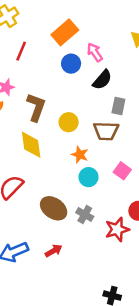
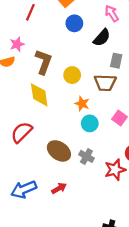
pink arrow: (95, 52) -> (112, 13), moved

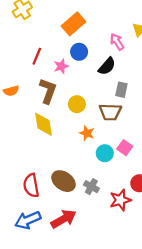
red line: (30, 12) -> (37, 56), moved
pink star: (17, 44) -> (61, 66), moved
cyan circle: (90, 123) -> (105, 153), moved
red semicircle: (22, 132) -> (31, 186), moved, turned -55
red arrow: (59, 188) -> (64, 219), size x1.6

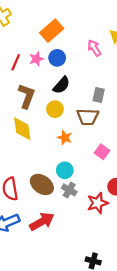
pink star: (61, 66) -> (36, 59), moved
black semicircle: (107, 66) -> (62, 85), moved
cyan circle: (105, 153) -> (65, 170), moved

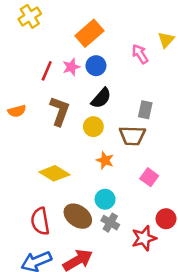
yellow diamond: (22, 129) -> (54, 173), moved, turned -50

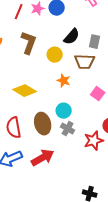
black semicircle: (101, 98) -> (72, 37), moved
brown ellipse: (78, 216) -> (43, 124), turned 40

